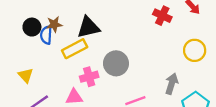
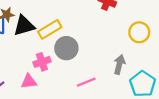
black triangle: (88, 27) -> (24, 26), moved
yellow rectangle: (75, 49) -> (50, 29), moved

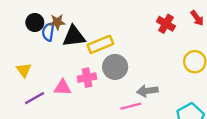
gray arrow: (119, 64) -> (147, 91), moved, turned -120
pink triangle: (29, 82) -> (63, 87), moved

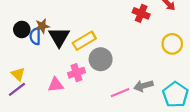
black triangle: (74, 36) -> (59, 37), turned -45
gray arrow: (147, 91) -> (143, 86), moved
purple line: (35, 98) -> (17, 89), moved

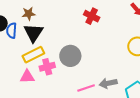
red cross: (141, 13) -> (92, 16), moved
brown star: (42, 26) -> (29, 14), moved
yellow rectangle: (84, 41) -> (33, 55), moved

